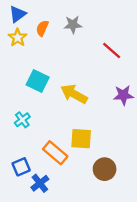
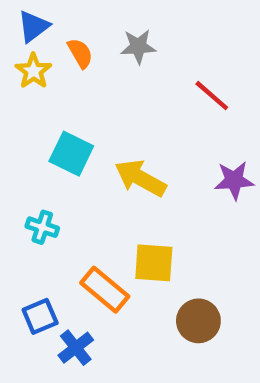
orange semicircle: (42, 28) -> (80, 53), turned 126
cyan cross: (22, 120) -> (42, 227), turned -35

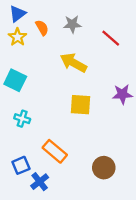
red line: (212, 96) -> (111, 38), moved
cyan square: (71, 154) -> (15, 80), moved
yellow arrow: (140, 178) -> (73, 63), moved
yellow square: (154, 263) -> (80, 105), moved

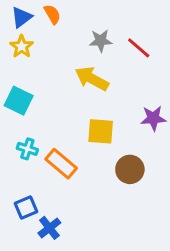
gray star: (72, 24) -> (101, 41), moved
orange semicircle: (42, 28) -> (52, 14), moved
orange rectangle: (55, 151) -> (61, 164), moved
brown circle: (104, 168) -> (130, 169), moved

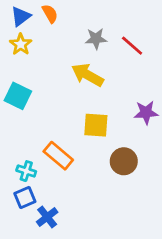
cyan cross: (27, 149) -> (26, 171), moved

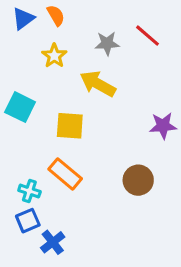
yellow star: (21, 44) -> (54, 56), moved
red line: (132, 46) -> (148, 36), moved
yellow square: (96, 125) -> (70, 126), moved

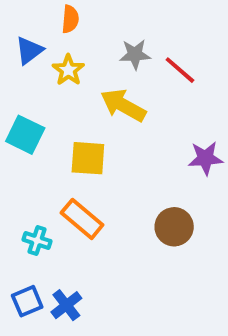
orange semicircle: (56, 15) -> (70, 19), turned 35
blue triangle: (23, 18) -> (29, 50), moved
red line: (148, 36) -> (180, 70), moved
blue square: (28, 221) -> (27, 301), moved

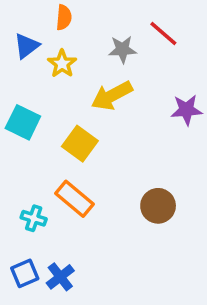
red line: (180, 70) -> (163, 33), moved
yellow arrow: (123, 105) -> (112, 96), turned -57
yellow square: (88, 158) -> (80, 144), turned 32
purple star: (205, 158) -> (186, 110), moved

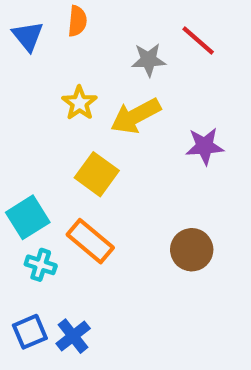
blue triangle: (27, 46) -> (28, 36), moved, turned -32
yellow star: (62, 64) -> (79, 103), moved
purple star: (186, 110) -> (205, 146), moved
cyan square: (23, 122) -> (28, 217), moved, turned 32

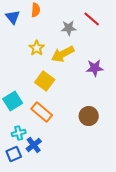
cyan cross: (41, 265) -> (19, 133), moved, turned -32
blue cross: (73, 336) -> (34, 145), moved

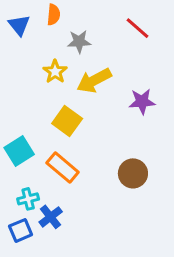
gray star: (69, 28) -> (79, 42), moved

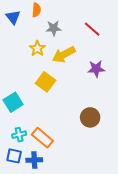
red line: (137, 28) -> (92, 29), moved
orange rectangle: (63, 167) -> (42, 138), moved
blue cross: (51, 217) -> (34, 160), moved, turned 35
blue square: (21, 230) -> (14, 156), turned 35

